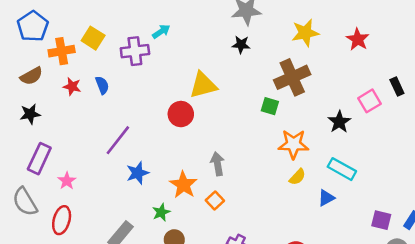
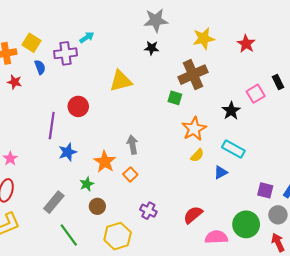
blue semicircle: (102, 85) -> (40, 67), moved
red circle: (181, 114) -> (78, 106), moved
purple line: (118, 140) -> (52, 126), turned -30
orange star: (293, 144) -> (194, 129), turned -30

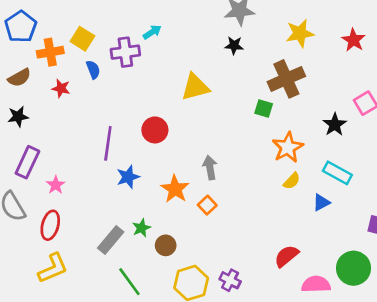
red circle: (78, 106) -> (155, 130), moved
green star: (87, 184) -> (141, 228), moved
purple cross: (148, 211) -> (230, 280), moved

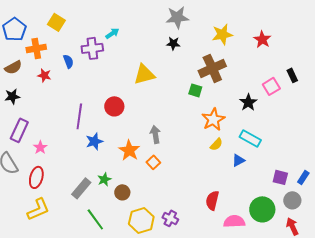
yellow square: (82, 39) -> (56, 22), moved
red semicircle: (286, 256) -> (212, 200), turned -36

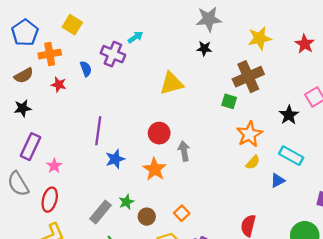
purple cross: (92, 48) -> (113, 54), turned 30
red circle: (114, 106) -> (159, 133), moved
orange square: (153, 162) -> (182, 213), moved

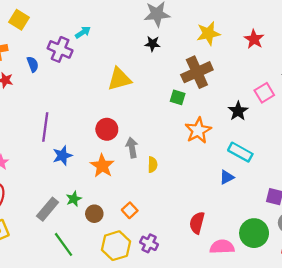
yellow semicircle: (253, 162) -> (152, 165), moved, turned -42

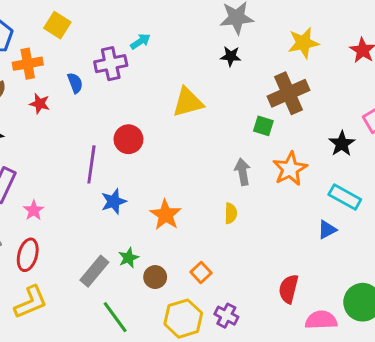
purple cross: (60, 49) -> (111, 64), turned -35
red circle: (107, 129) -> (128, 139), moved
gray arrow: (132, 148) -> (243, 172), moved

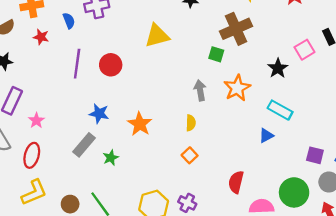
purple line: (91, 164) -> (77, 64), moved
blue star: (114, 201) -> (99, 114), turned 30
gray rectangle: (94, 271) -> (84, 145), moved
orange square: (201, 273) -> (190, 155), moved
brown circle: (155, 277) -> (70, 204), moved

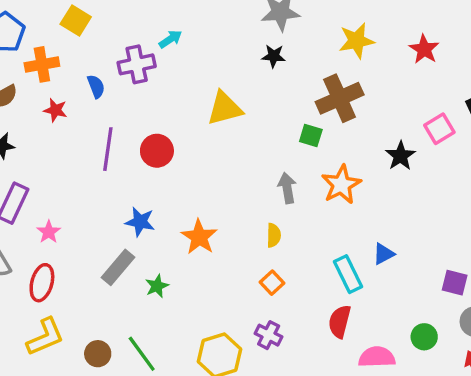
cyan rectangle: (280, 110) -> (348, 274), moved, turned 35
green circle: (294, 192) -> (424, 337), size x0.6
purple cross: (187, 203) -> (269, 335), moved

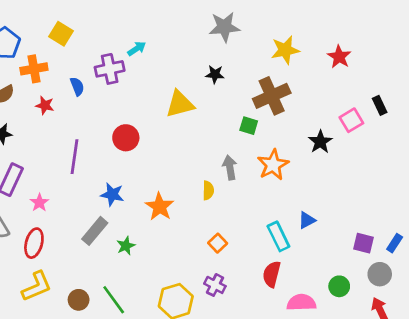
black star: (274, 56) -> (215, 74), moved
purple line: (108, 149) -> (74, 157), moved
yellow semicircle: (274, 235) -> (208, 190), moved

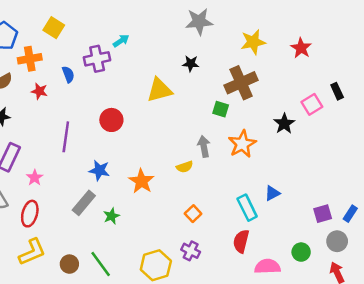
yellow semicircle: (208, 190) -> (185, 167), turned 70
purple square: (363, 243) -> (323, 214), turned -30

